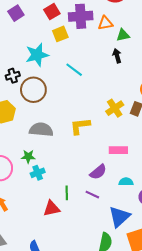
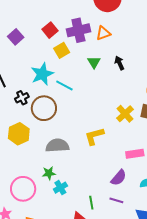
green triangle: (123, 35) -> (94, 62), moved, turned -40
cyan line: (74, 70) -> (64, 85), moved

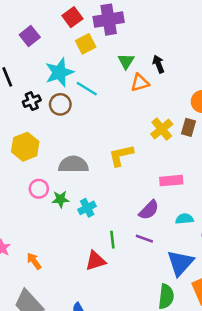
orange triangle: (103, 33) -> (140, 83), moved
purple square: (16, 37) -> (30, 36), moved
brown circle: (44, 108) -> (60, 104), moved, size x0.7
cyan cross: (60, 188) -> (87, 208), moved
pink circle: (23, 189) -> (39, 189), moved, size x0.6

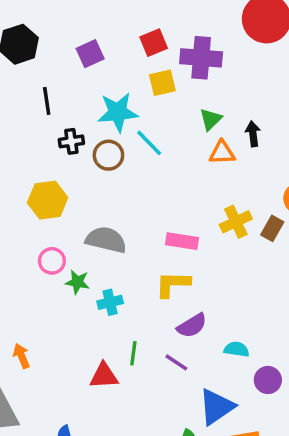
yellow L-shape: (121, 155) -> (173, 284), moved
pink rectangle: (171, 181) -> (182, 241), moved

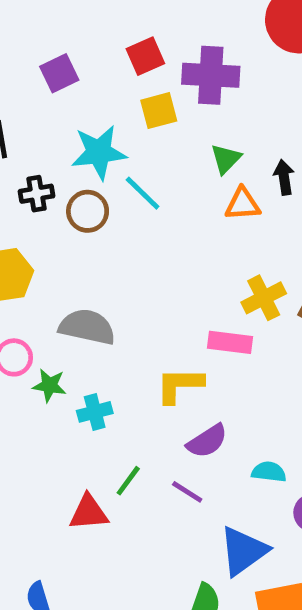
pink rectangle: (182, 241) -> (230, 342), moved
green line: (133, 353) -> (128, 481), turned 30

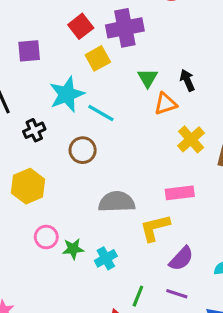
purple square: (59, 73) -> (29, 51), turned 35
brown circle: (88, 211) -> (83, 150), moved
yellow cross: (264, 298) -> (191, 139), moved
gray semicircle: (87, 327) -> (117, 202), moved

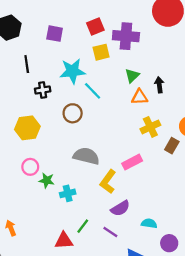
pink rectangle: (180, 193) -> (132, 162), turned -36
yellow L-shape: (155, 228) -> (108, 182), turned -55

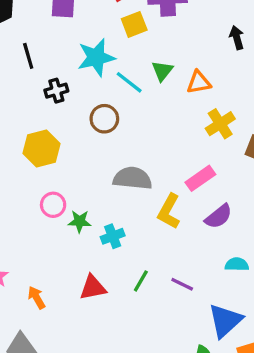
green triangle: (132, 76) -> (162, 71), moved
black arrow: (159, 85) -> (237, 38), moved
purple semicircle: (120, 208) -> (219, 216), moved
red triangle: (64, 241) -> (93, 288), moved

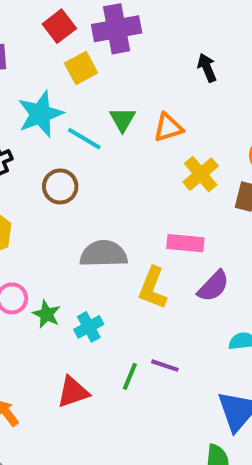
pink rectangle: (200, 178) -> (185, 243), turned 48
green star: (80, 221) -> (47, 314), turned 30
purple line: (182, 284) -> (165, 366), moved

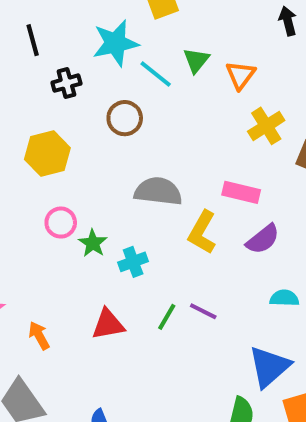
orange triangle: (168, 128) -> (241, 75), turned -44

